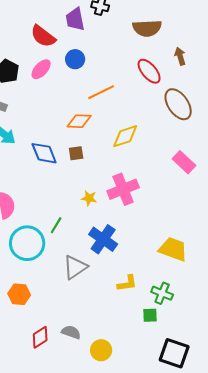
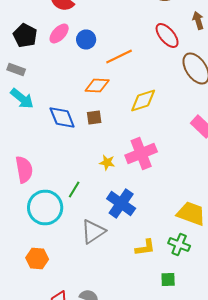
blue circle: (75, 59) -> (86, 40), moved
green cross: (162, 293) -> (179, 244), moved

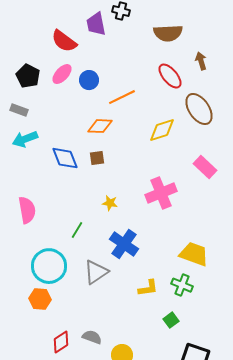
cyan arrow: (22, 98) -> (25, 139), turned 120
yellow diamond: (143, 100) -> (162, 130), moved
pink cross: (141, 154) -> (161, 193), moved
cyan circle: (45, 208) -> (49, 266), moved
green square: (168, 280) -> (171, 320), turned -35

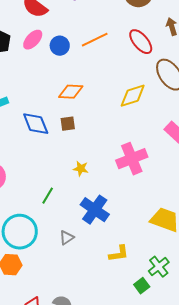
orange line: (122, 97) -> (95, 40), moved
gray triangle: (96, 272) -> (67, 238), size x0.6
green cross: (182, 285) -> (159, 267), moved, turned 30

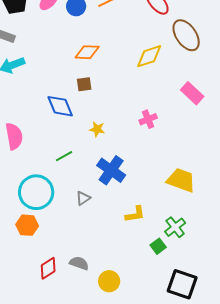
blue diamond: (36, 124) -> (60, 106), moved
pink cross: (132, 159) -> (148, 119), size x0.6
green line: (48, 196) -> (64, 156), turned 30

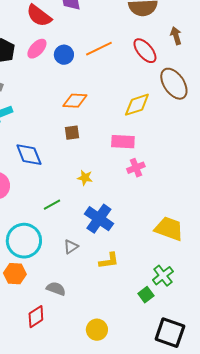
pink rectangle: (192, 93) -> (123, 142), moved, turned -40
blue diamond: (60, 106) -> (29, 155), moved
yellow L-shape: (135, 214) -> (109, 261), moved
gray semicircle: (79, 263) -> (56, 289), moved

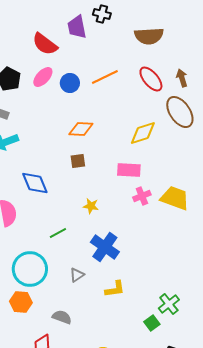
brown arrow: (176, 36) -> (182, 78), moved
yellow trapezoid: (169, 229) -> (175, 198), moved

